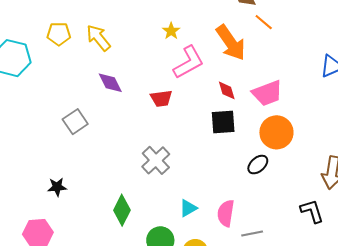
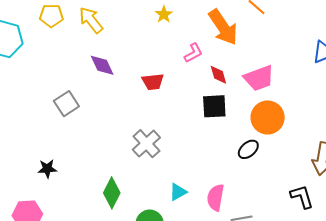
pink L-shape: (189, 62) -> (193, 53), moved, size x0.6

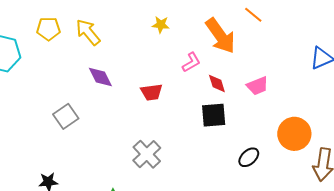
yellow star: (164, 14) -> (161, 25), turned -30
pink trapezoid: (259, 78) -> (257, 86), size x0.7
orange circle: (268, 117) -> (294, 134), moved

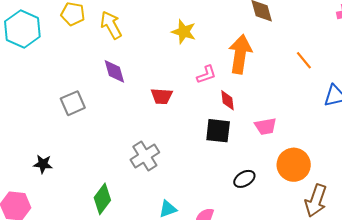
orange line: (253, 15) -> (304, 60), moved
yellow star: (161, 25) -> (184, 32), size x1.4
orange arrow: (220, 36) -> (240, 54), turned -147
pink trapezoid: (257, 86) -> (266, 126), moved

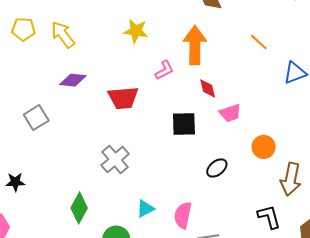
purple diamond: (114, 71) -> (73, 80), turned -60
red trapezoid: (162, 96) -> (123, 98), size x1.4
red diamond: (227, 100) -> (208, 88), moved
orange circle: (294, 165) -> (264, 147), size x0.7

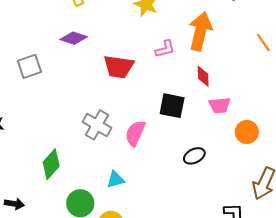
orange circle: (264, 147) -> (247, 132), moved
gray cross: (115, 160) -> (97, 125), turned -32
pink semicircle: (183, 215) -> (135, 133), moved

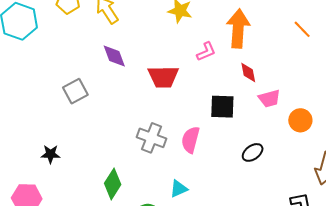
purple diamond: (74, 38) -> (114, 56), turned 60

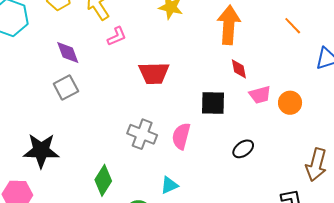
pink L-shape: (206, 52) -> (117, 36), moved
purple diamond: (114, 56) -> (68, 52), moved
orange circle: (300, 120) -> (290, 103), moved
black star: (51, 154) -> (41, 151), size x1.8

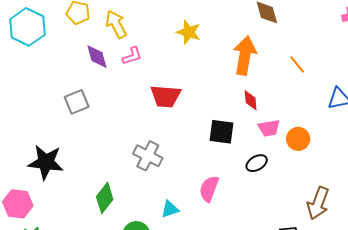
orange line: (293, 26) -> (297, 64), moved
purple diamond: (68, 52) -> (97, 57), moved
pink semicircle: (181, 136) -> (209, 189), moved
black ellipse: (243, 149) -> (257, 163), moved

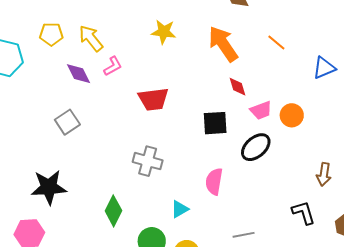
orange arrow: (245, 56) -> (223, 44), turned -33
black ellipse: (257, 163) -> (256, 147), size x1.4
brown arrow: (318, 203) -> (324, 174), size x0.7

